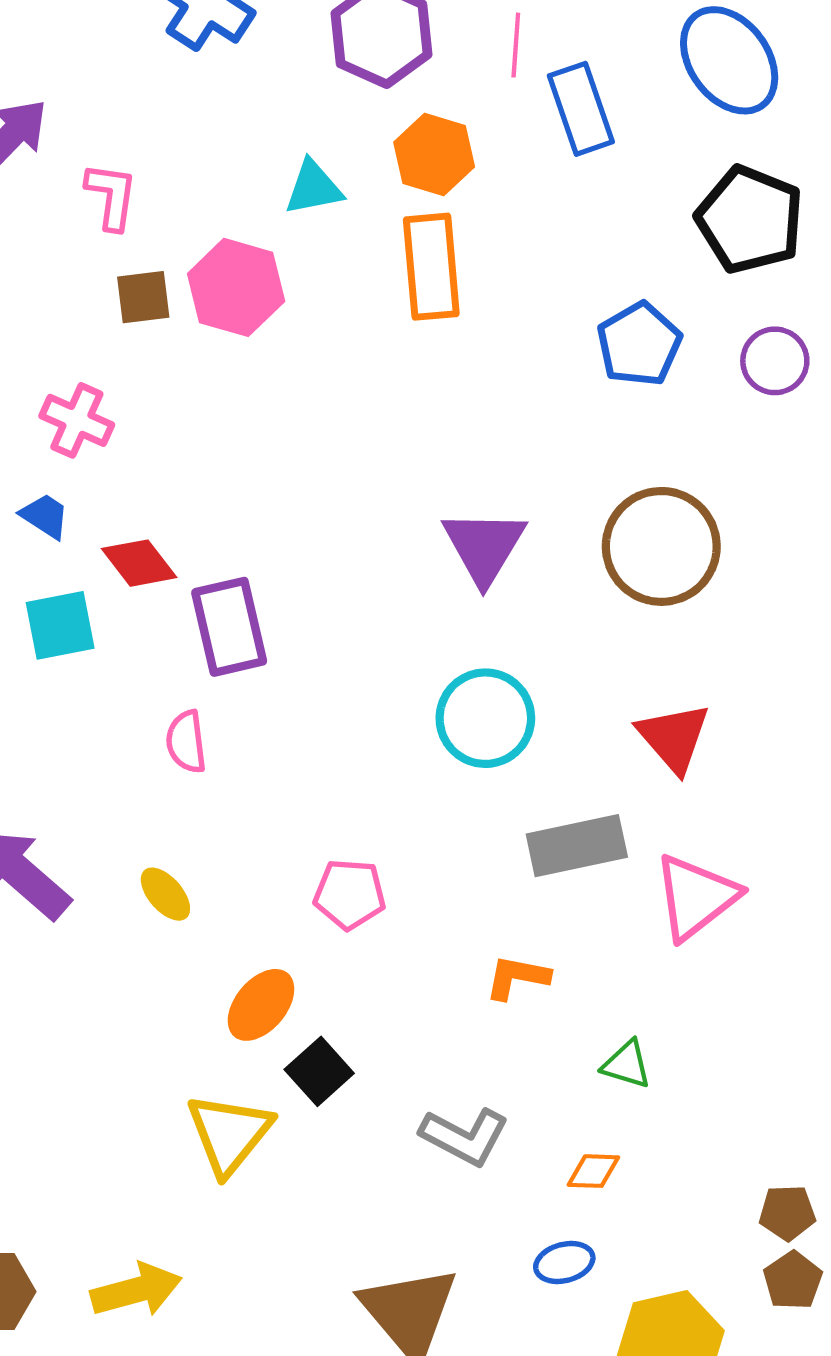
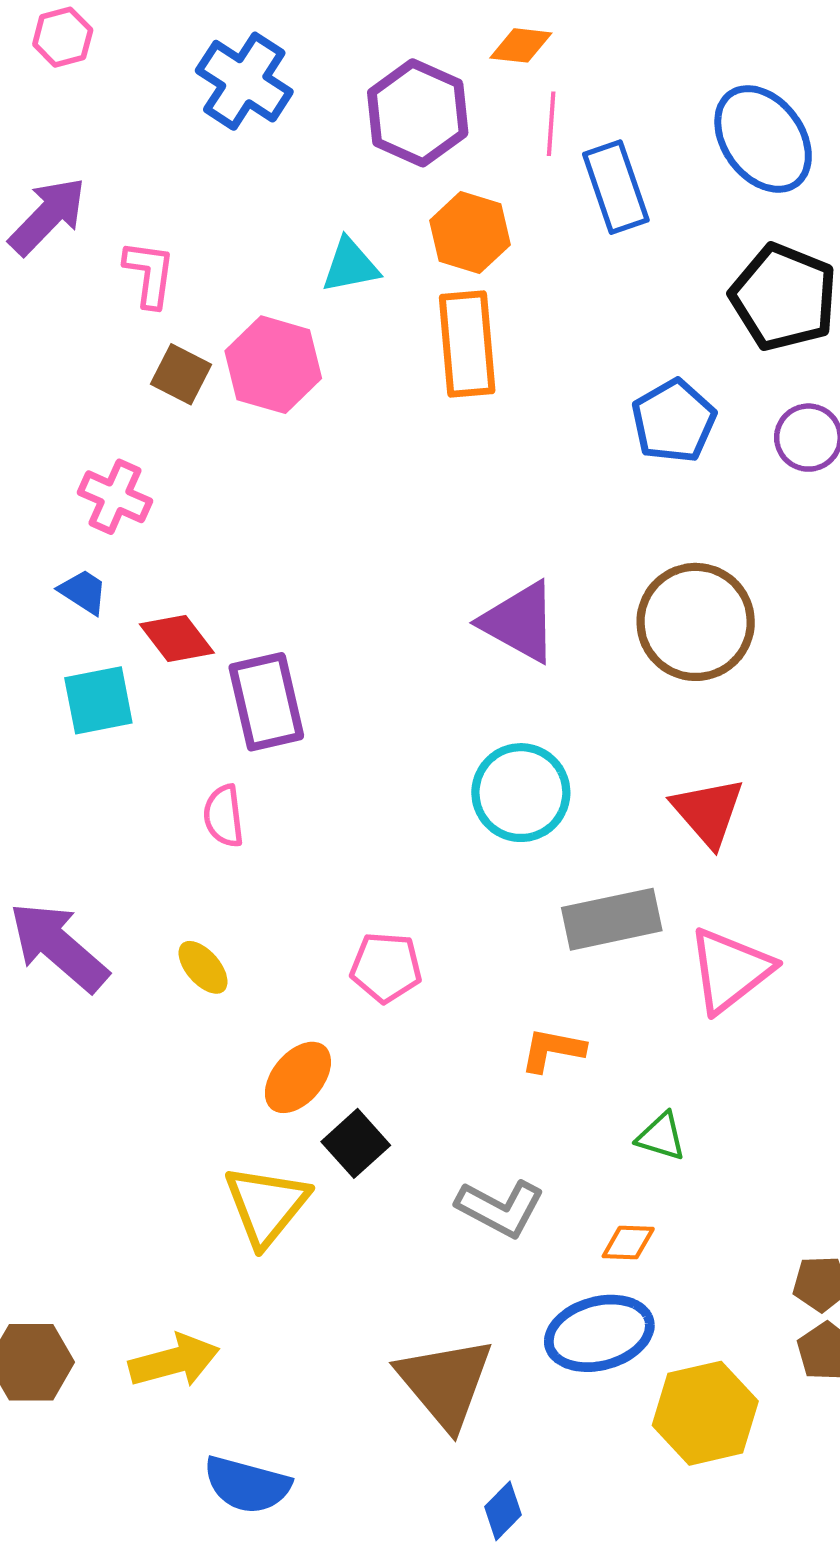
brown square: (143, 297) -> (181, 374), turned 34
purple triangle: (484, 546) -> (519, 622), turned -32
blue ellipse: (564, 1262) -> (599, 1333), size x1.8

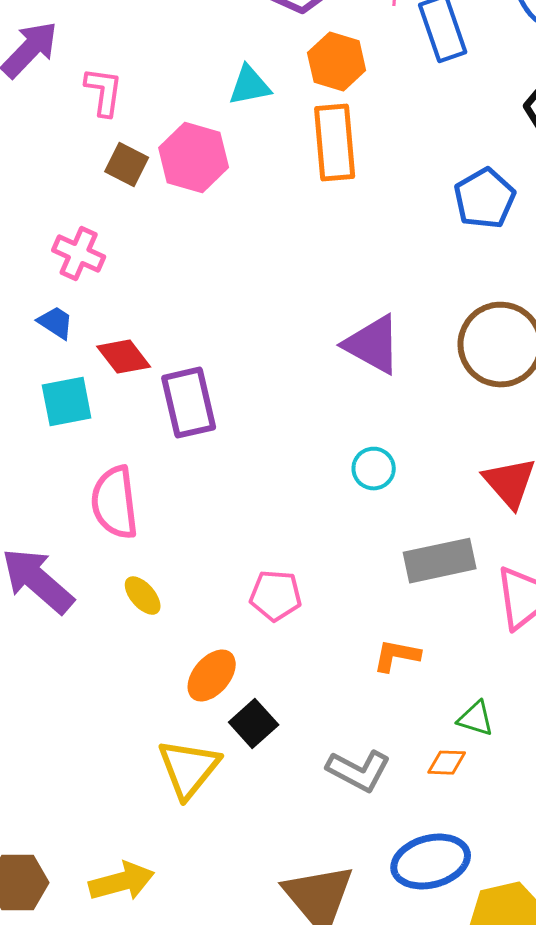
cyan circle: (521, 793) -> (374, 469), size x0.6
pink semicircle: (224, 816) -> (115, 503), moved, size x1.6
orange diamond: (628, 1243) -> (447, 763), moved

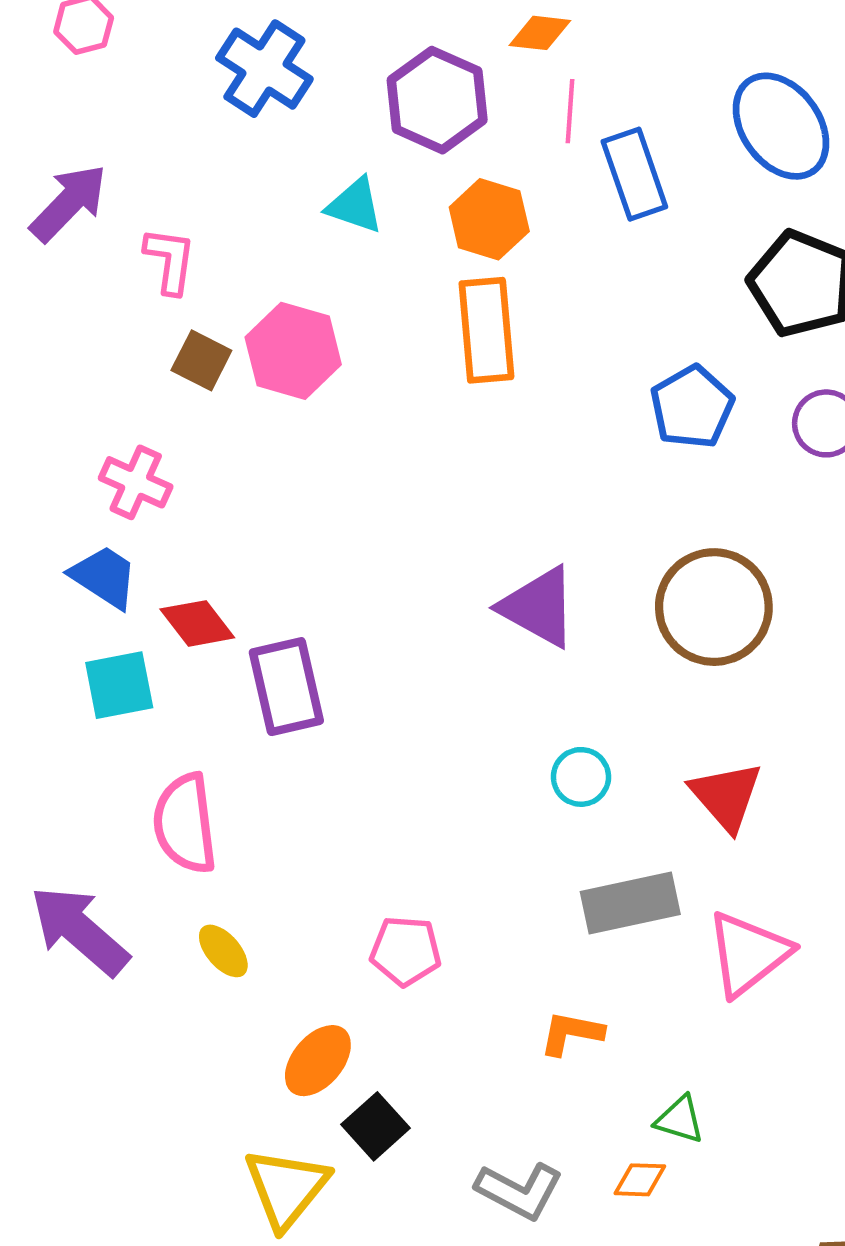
cyan triangle: (250, 86) -> (355, 206), moved, turned 30
blue trapezoid: (56, 323) -> (104, 577), size x1.4
cyan circle: (374, 469) -> (581, 777), moved

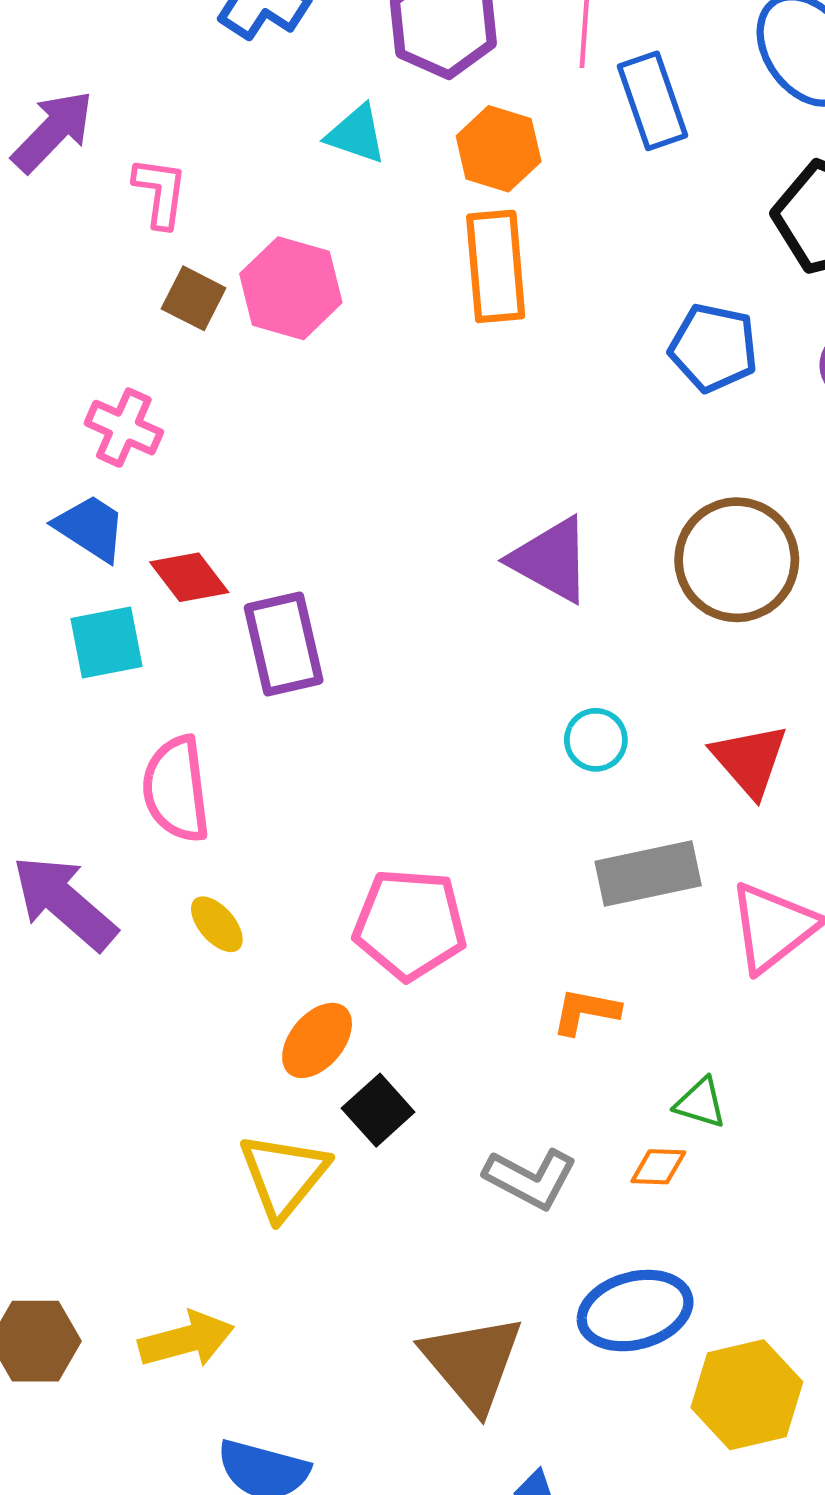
blue pentagon: (692, 407) -> (713, 348), turned -30
pink pentagon: (406, 951) -> (410, 924), size x1.5

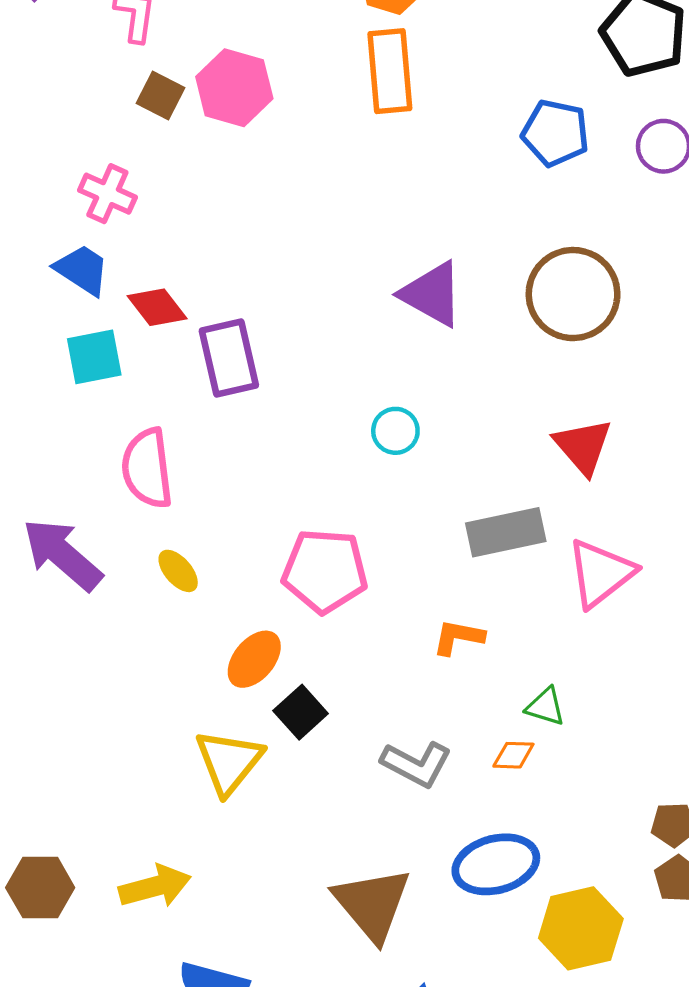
cyan circle: (596, 740) -> (395, 431), moved

